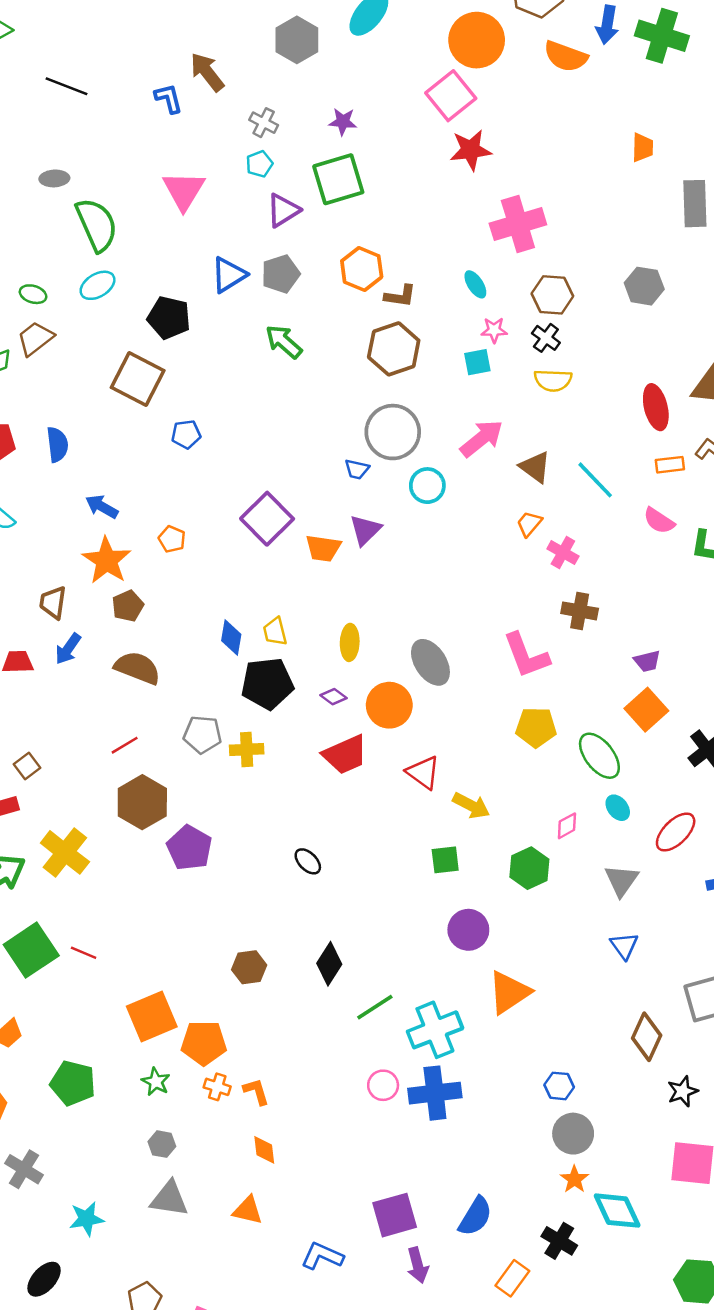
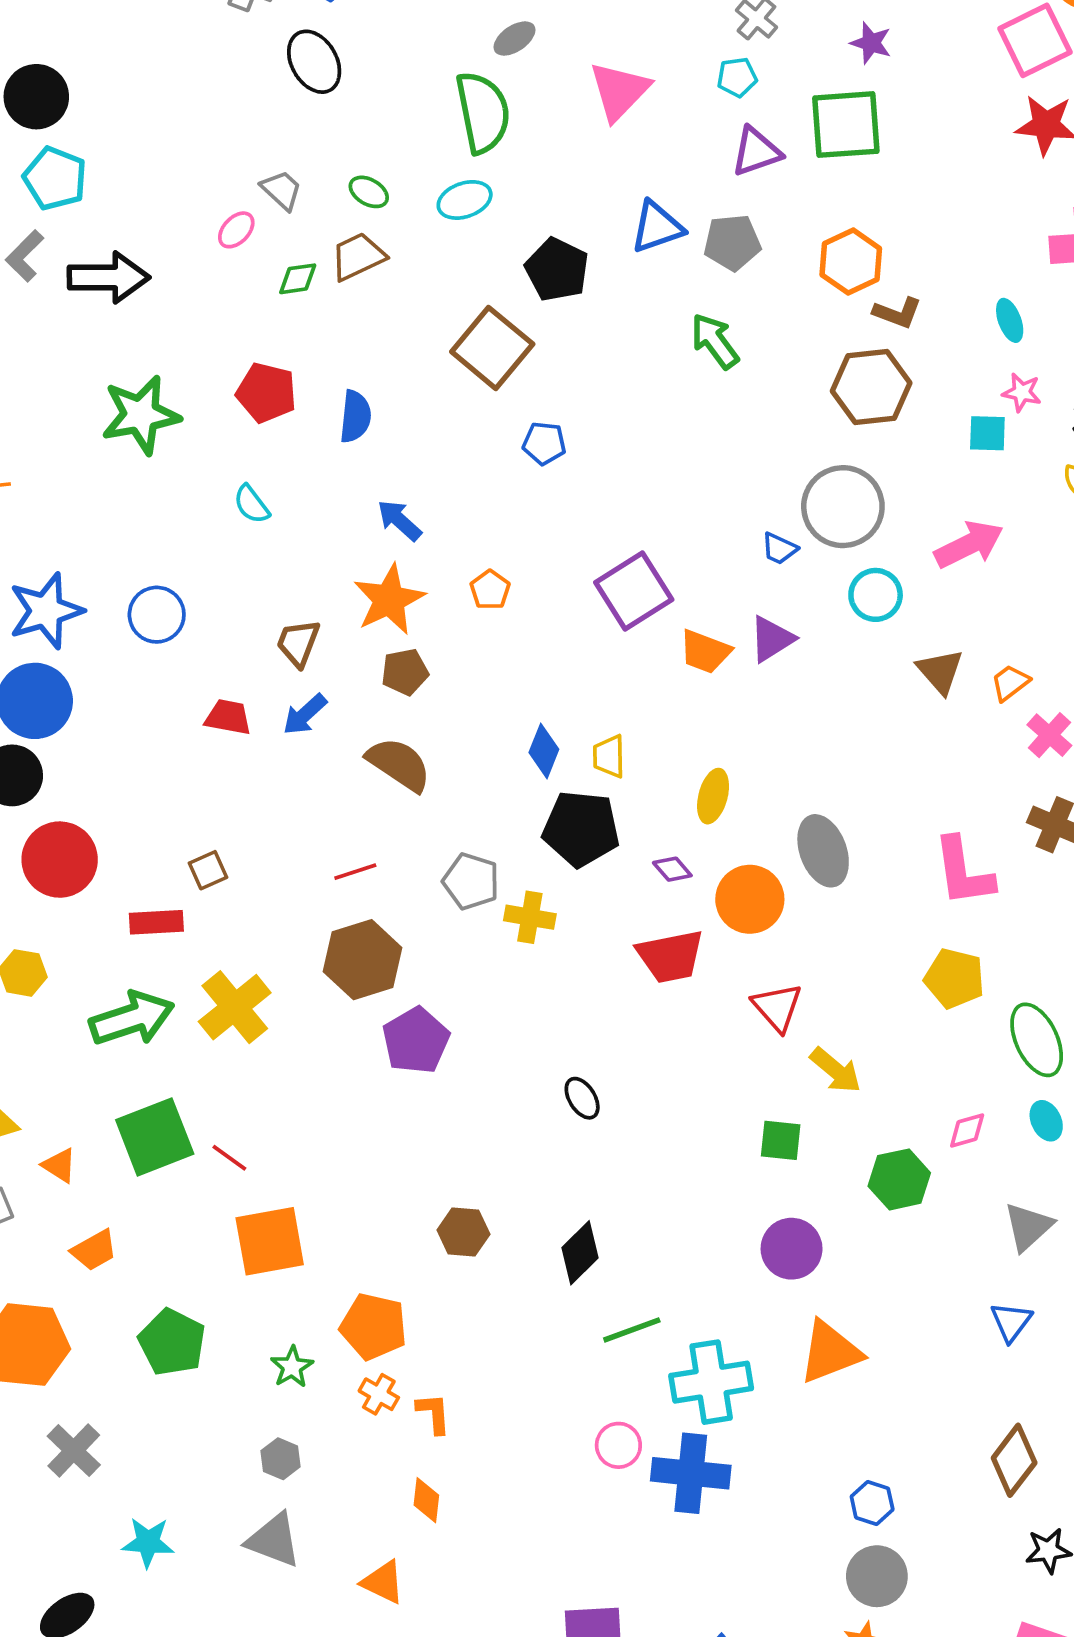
gray ellipse: (54, 178) -> (515, 39), moved, turned -44
brown triangle: (535, 467) -> (940, 671), moved
orange square: (152, 1017) -> (270, 1241), moved

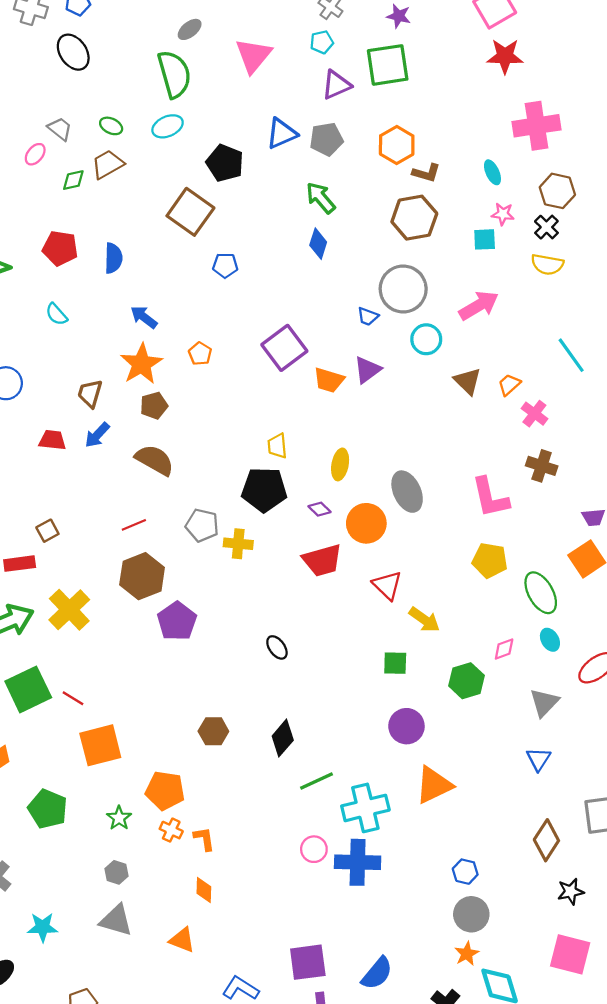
blue diamond: (544, 751) -> (318, 244), moved

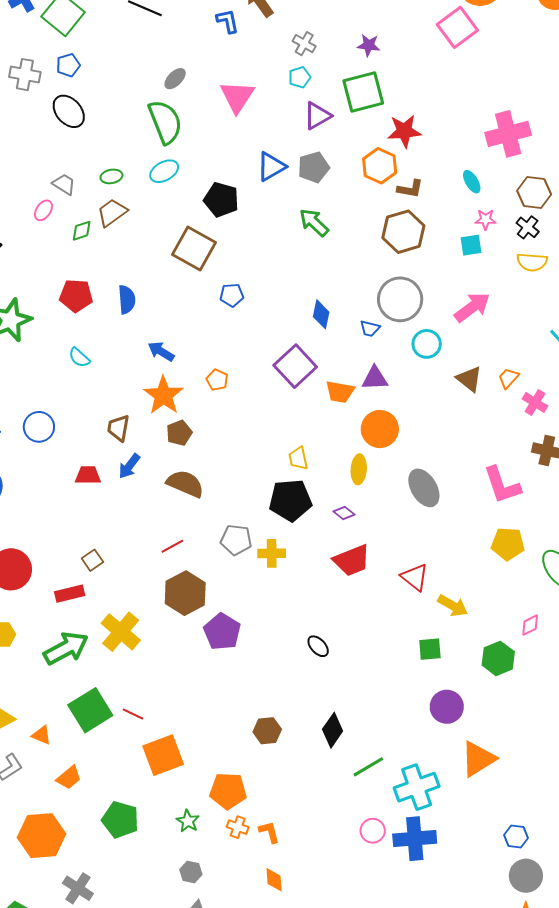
red star: (505, 56) -> (404, 131), moved
green ellipse: (111, 126) -> (111, 176), turned -30
blue diamond: (318, 244) -> (321, 314), moved
purple triangle: (367, 370) -> (375, 378), turned 40
orange circle: (366, 523) -> (380, 429), moved

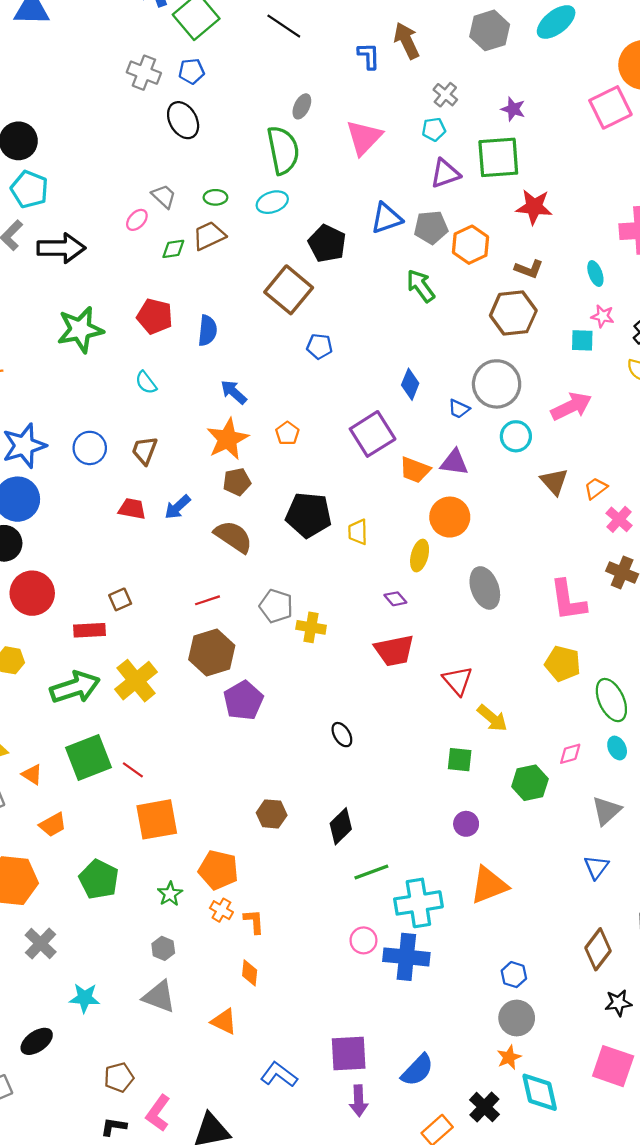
gray ellipse: (175, 79) -> (302, 106), turned -30
orange hexagon: (380, 166) -> (470, 245), moved
brown trapezoid: (118, 428) -> (145, 450), moved
black pentagon: (290, 500) -> (309, 515), moved
purple circle: (447, 707) -> (466, 824), size x0.7

